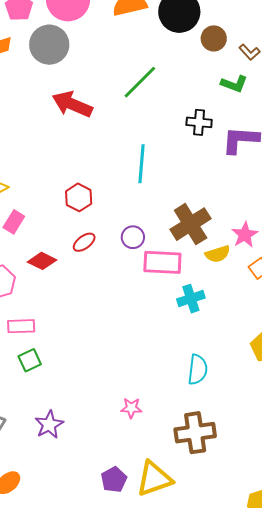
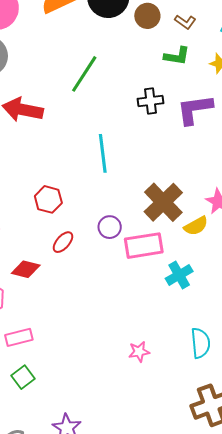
green square: (30, 360) -> (23, 377), moved
pink star: (131, 408) -> (139, 352), moved

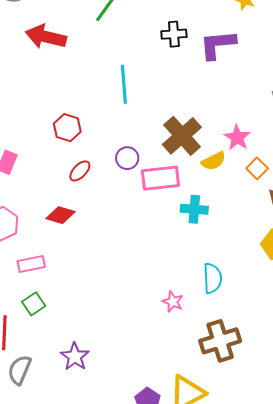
red diamond: (26, 269) -> (60, 215), moved
cyan cross: (179, 275) -> (194, 209), turned 32
pink star: (139, 352) -> (173, 302), moved, turned 30

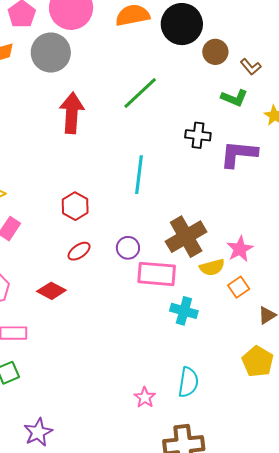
red arrow: (46, 37) -> (72, 113), turned 69
orange square: (257, 168) -> (239, 287), moved

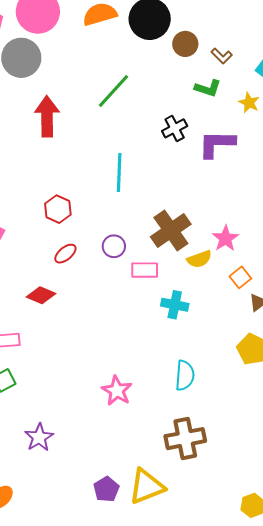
black cross: (198, 135) -> (175, 128), turned -30
pink rectangle: (157, 274) -> (145, 270), size x0.7
orange square: (239, 287) -> (240, 277), moved
pink star: (145, 397) -> (117, 391), moved, size x1.4

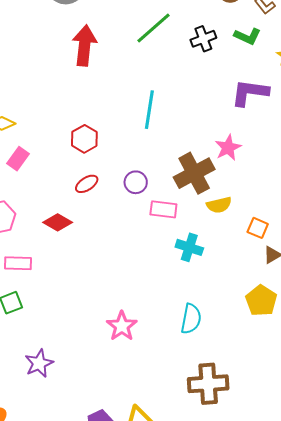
black cross: (175, 128) -> (203, 39), moved
pink star: (225, 238) -> (228, 148), moved
orange square: (240, 277) -> (258, 228), turned -35
brown cross: (185, 439) -> (208, 384), moved

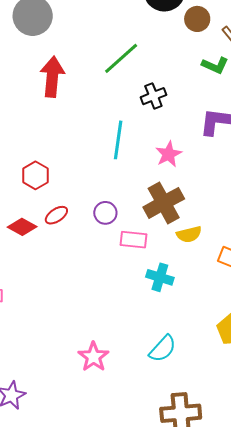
black cross: (203, 39) -> (153, 96), moved
red hexagon: (84, 139) -> (35, 175), moved
pink star: (228, 148) -> (168, 154), moved
red diamond: (58, 222) -> (22, 227), moved
cyan semicircle: (191, 319) -> (163, 349), turned 32

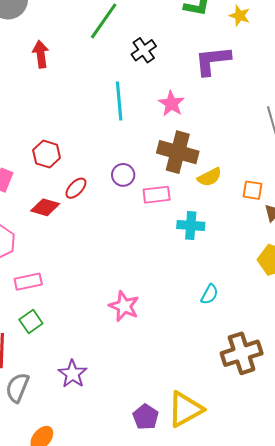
red arrow: (52, 77) -> (41, 54), size x0.7
brown cross: (164, 203) -> (178, 152), turned -33
cyan semicircle: (163, 349) -> (209, 294), size x0.7
pink star: (93, 357) -> (124, 306), moved

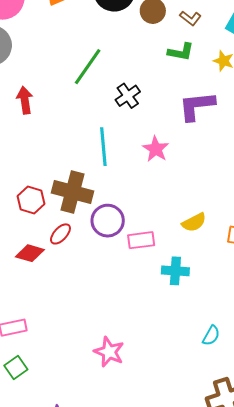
brown cross: (178, 152) -> (73, 192), moved
purple circle: (123, 175) -> (108, 221), size x1.4
cyan semicircle: (209, 294) -> (211, 335), moved

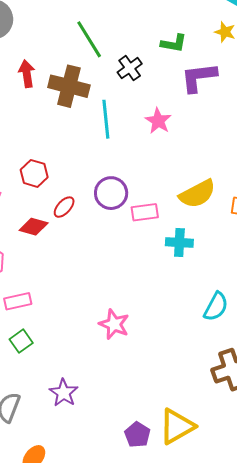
green L-shape: (181, 52) -> (174, 43), moved
green line: (88, 67) -> (89, 39), turned -66
brown cross: (73, 192) -> (69, 86), moved
yellow semicircle: (194, 222) -> (197, 194), size x1.5
cyan semicircle: (211, 335) -> (216, 307), size x1.4

